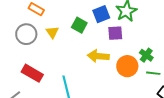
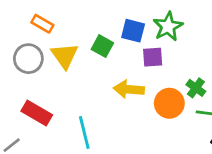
blue square: (101, 14) -> (133, 31), turned 36
yellow triangle: (52, 32) -> (65, 56), size x1.5

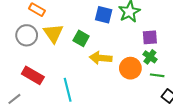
green square: (102, 46) -> (81, 38), moved
purple square: (153, 57) -> (150, 37), moved

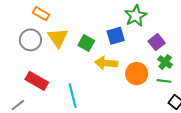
blue square: (104, 15) -> (116, 36), moved, turned -30
purple square: (150, 37) -> (157, 42), turned -35
green cross: (150, 57) -> (165, 62), moved

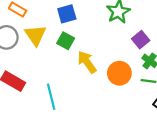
blue square: (116, 36) -> (67, 14), moved
yellow arrow: (106, 63) -> (87, 62), turned 50

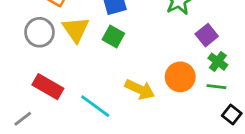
yellow arrow: (87, 62) -> (140, 89), moved, turned 150
cyan line: (51, 97) -> (95, 106), turned -40

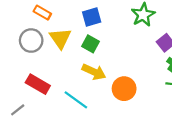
orange circle: (180, 77) -> (124, 89), moved
yellow arrow: (140, 89) -> (94, 72), moved

